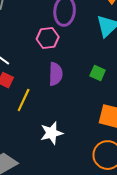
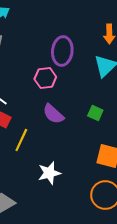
purple semicircle: (56, 74) -> (53, 114), turned 130

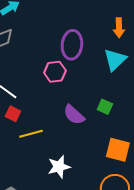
purple semicircle: (53, 114) -> (74, 115), moved
yellow line: (21, 140) -> (31, 134), turned 50

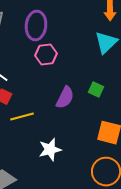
purple ellipse: (72, 45) -> (36, 26), moved
purple semicircle: (74, 115) -> (65, 98), turned -105

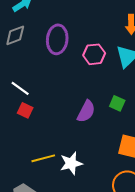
pink hexagon: (46, 55) -> (94, 54), moved
yellow line: (22, 117) -> (43, 158), moved

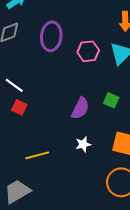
white star: (71, 163) -> (83, 144), moved, size x0.7

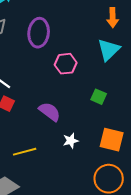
pink hexagon: (88, 51) -> (66, 64), moved
purple semicircle: (80, 108) -> (50, 112), moved, turned -80

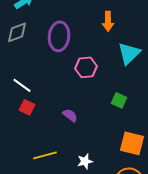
orange arrow: (113, 18) -> (108, 21), moved
purple semicircle: (50, 112) -> (70, 115), size x0.7
white star: (71, 141) -> (85, 161), moved

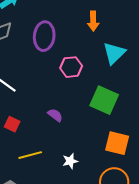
green square: (119, 100) -> (104, 100), size x1.8
red square: (27, 107) -> (12, 124), moved

